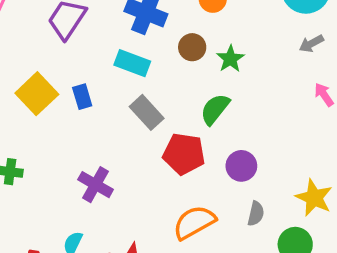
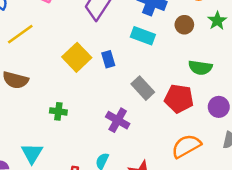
green star: (230, 59) -> (217, 21), moved
green semicircle: (215, 109) -> (200, 68), turned -120
gray rectangle: (147, 112) -> (143, 88), moved

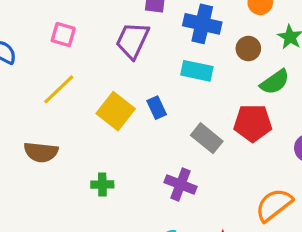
yellow line: (20, 34) -> (59, 89), moved
green semicircle: (200, 68) -> (275, 82), moved, turned -35
red pentagon: (179, 99) -> (253, 123), moved

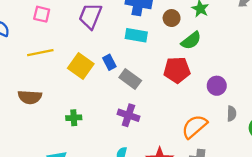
yellow line: (59, 89) -> (40, 53), turned 35
gray rectangle: (207, 138) -> (130, 79), moved

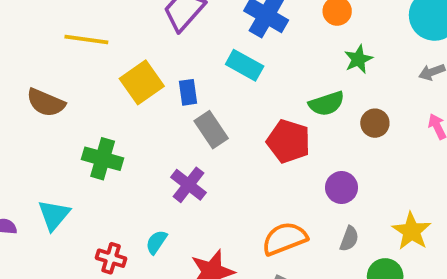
brown circle: (172, 18) -> (375, 123), moved
green cross: (74, 118) -> (103, 159), size x1.5

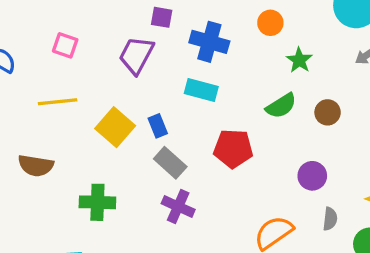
gray rectangle: (211, 130) -> (170, 163), moved
red pentagon: (289, 141) -> (233, 149), moved

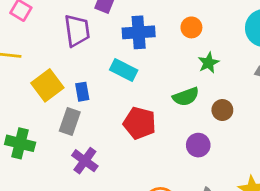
blue cross: (209, 42) -> (139, 32), turned -32
purple trapezoid: (136, 55) -> (77, 31), turned 132
gray rectangle: (170, 163) -> (70, 122), moved, turned 55
purple circle: (312, 176) -> (198, 145), moved

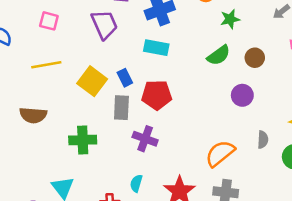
green star: (208, 63) -> (230, 19), turned 30
red pentagon: (140, 123) -> (157, 95), moved

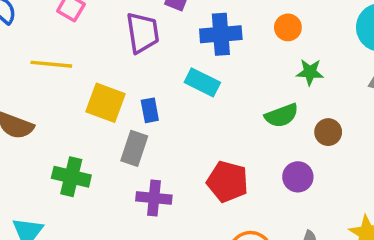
yellow square: (92, 81) -> (105, 103), turned -32
red pentagon: (157, 95) -> (228, 182), moved
purple cross: (145, 139) -> (154, 198), turned -30

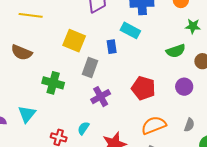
yellow line: (51, 64) -> (31, 15), moved
blue rectangle: (150, 110) -> (112, 47), moved
purple cross: (154, 198) -> (101, 97), turned -36

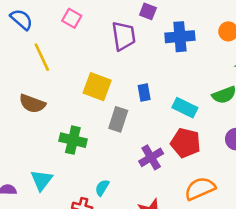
yellow line: (31, 15) -> (42, 57), turned 60
cyan rectangle: (130, 30) -> (185, 108), moved
purple cross: (101, 97) -> (151, 157), moved
cyan semicircle: (83, 128) -> (102, 188), moved

